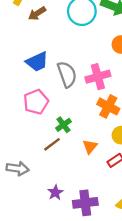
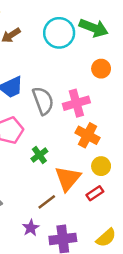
brown line: (52, 144) -> (47, 202), moved
orange triangle: (90, 147) -> (68, 178), size x1.6

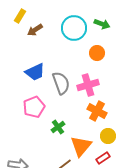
green arrow: (94, 28) -> (102, 24), size x0.7
orange circle: (101, 69) -> (97, 53), moved

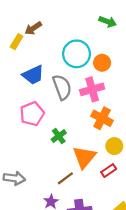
yellow rectangle: (20, 16) -> (17, 42), moved
cyan circle: (74, 28) -> (77, 54), moved
orange circle: (97, 53) -> (102, 63), moved

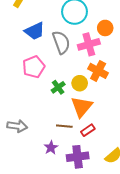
orange circle: (102, 63) -> (105, 28), moved
yellow circle: (114, 146) -> (80, 83), moved
red rectangle: (109, 171) -> (88, 130), moved
brown line: (65, 178) -> (64, 126), turned 42

